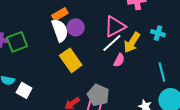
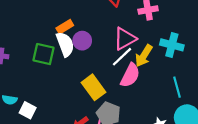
cyan cross: (158, 33) -> (172, 45), size x1.5
green square: (17, 42) -> (44, 54), moved, turned 35
yellow rectangle: (71, 60) -> (94, 87), moved
pink semicircle: (119, 60) -> (130, 75), size x1.6

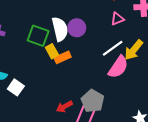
orange rectangle: (65, 27) -> (63, 57), moved
pink triangle: (125, 39) -> (117, 19), moved, size x0.6
yellow rectangle: (94, 87) -> (52, 51), moved, size x0.6

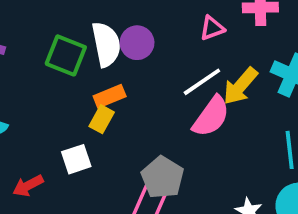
yellow rectangle: (52, 51) -> (102, 119), moved, turned 56
white square: (16, 87) -> (76, 159), moved, turned 35
red arrow: (64, 107) -> (28, 186), moved

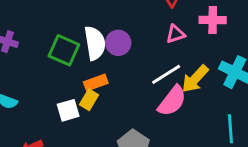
white square: (76, 159) -> (68, 110), moved

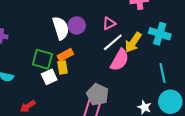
pink triangle: (175, 34) -> (109, 23), moved
green square: (64, 50) -> (42, 59), moved
yellow rectangle: (89, 100) -> (63, 67), turned -32

